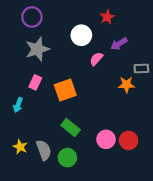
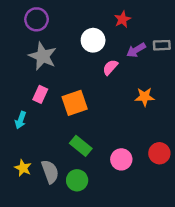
gray star: (37, 49) -> (43, 56), turned -30
gray rectangle: (141, 68) -> (162, 45), moved
red circle: (129, 140) -> (159, 153), moved

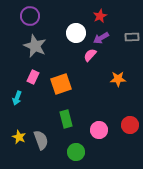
purple arrow: (136, 50) -> (101, 38), moved
green rectangle: (81, 146) -> (66, 119), turned 36
green circle: (77, 180) -> (76, 152), moved

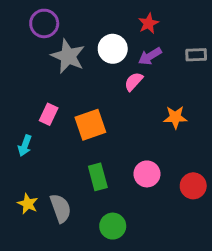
gray star: (35, 46) -> (68, 56), moved
pink circle: (99, 130) -> (147, 174), moved

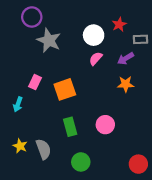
red star: (148, 23) -> (119, 24), moved
white circle: (113, 49) -> (94, 35), moved
purple arrow: (150, 56) -> (126, 59), moved
red circle: (193, 186) -> (138, 164), moved

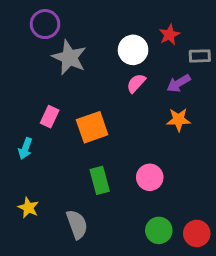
gray semicircle: (43, 149) -> (77, 224), moved
green circle: (81, 162) -> (159, 230), moved

